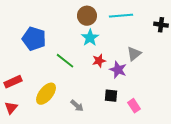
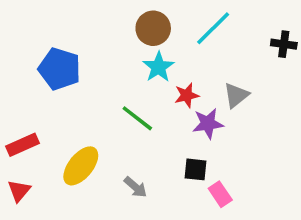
cyan line: (121, 16) -> (213, 28), turned -40
green line: (65, 61) -> (137, 118), moved
red star: (99, 61) -> (187, 95), moved
purple star: (118, 70) -> (208, 124), turned -30
pink rectangle: (134, 106) -> (220, 194), moved

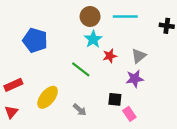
cyan line: (213, 28) -> (125, 16), turned 45
purple star: (208, 124) -> (135, 79), moved

